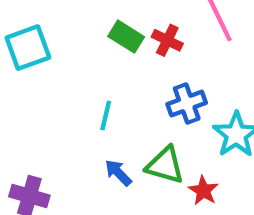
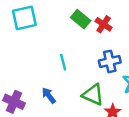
cyan line: (106, 115) -> (63, 62), turned -35
blue arrow: (118, 173) -> (49, 95), moved

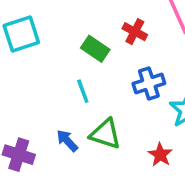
green rectangle: (81, 19) -> (95, 49), moved
green triangle: (93, 95) -> (105, 134), moved

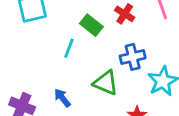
cyan line: (83, 91) -> (69, 48), moved, turned 36
green triangle: (105, 134) -> (106, 83), moved

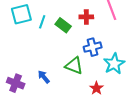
red cross: (125, 14) -> (86, 17), turned -32
cyan line: (69, 48) -> (42, 22), moved

